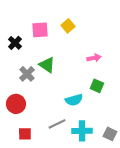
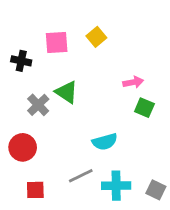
black cross: (15, 43) -> (21, 61), turned -32
green square: (97, 86) -> (144, 108), moved

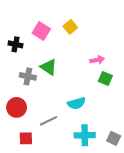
pink square: (57, 43) -> (41, 31), turned 36
gray cross: (38, 105) -> (28, 76), turned -35
gray line: (81, 176) -> (49, 121), moved

